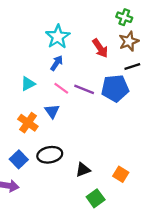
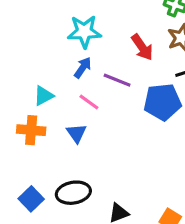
cyan star: (58, 37) -> (84, 32), turned 30
purple line: (84, 89) -> (117, 80), moved
orange cross: (28, 123) -> (31, 130), moved, turned -30

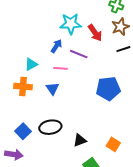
cyan star: (84, 32) -> (71, 24), moved
pink line: (89, 102) -> (60, 68), turned -32
blue pentagon: (162, 102) -> (108, 89), moved

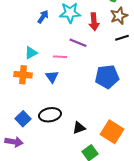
red arrow: (95, 33) -> (94, 22), turned 30
blue arrow: (56, 46) -> (43, 17), moved
orange square: (113, 144) -> (112, 132), size x1.6

